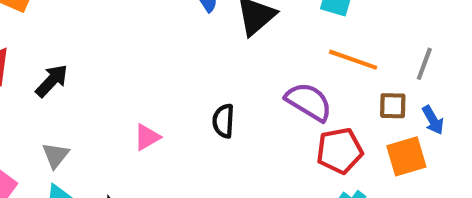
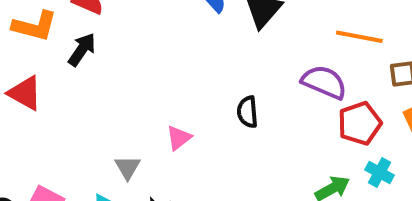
black arrow: (52, 81) -> (82, 50), moved
gray triangle: (55, 155) -> (128, 167), moved

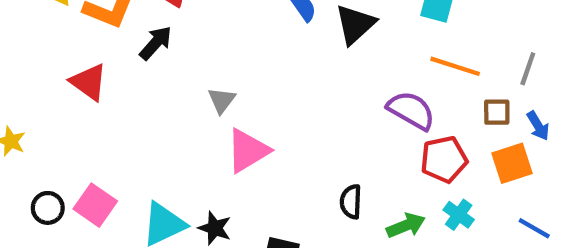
black semicircle: (247, 112) -> (351, 202), moved
pink triangle: (179, 138) -> (248, 151), size x1.6
gray triangle: (128, 167) -> (222, 100), moved

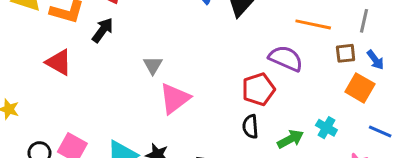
red pentagon: (444, 159) -> (258, 89), moved
orange square: (512, 163) -> (360, 88), turned -36

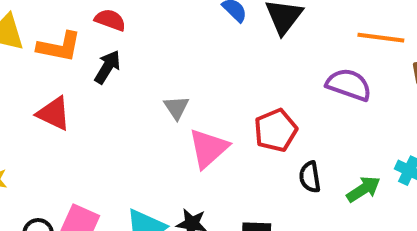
red pentagon: (258, 89) -> (276, 130), moved

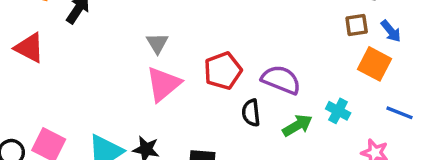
purple semicircle: (349, 85) -> (281, 80), moved
gray triangle: (176, 107) -> (157, 43), moved

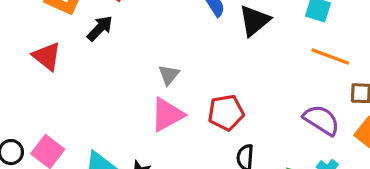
purple semicircle: (281, 80) -> (321, 120), moved

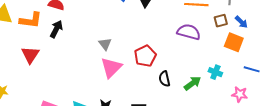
red triangle: (47, 56) -> (30, 55), turned 42
purple semicircle: (321, 120) -> (189, 32), moved

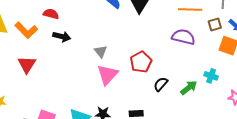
orange L-shape: (31, 20) -> (26, 30), turned 40
black arrow: (56, 29) -> (62, 36), moved, turned 78
black semicircle: (164, 79) -> (161, 84), turned 56

